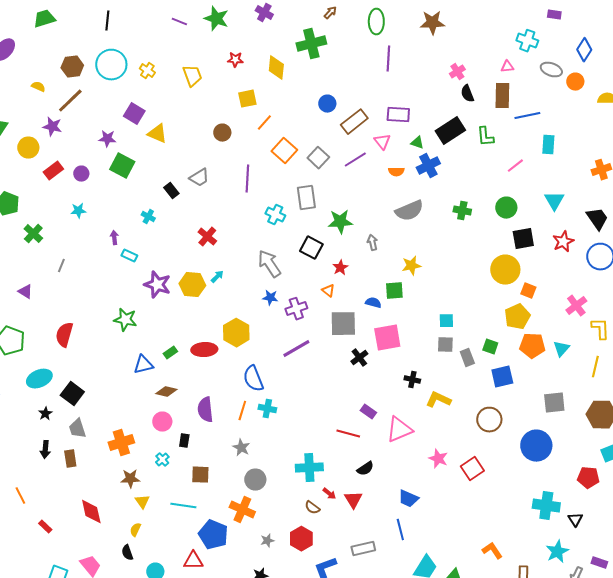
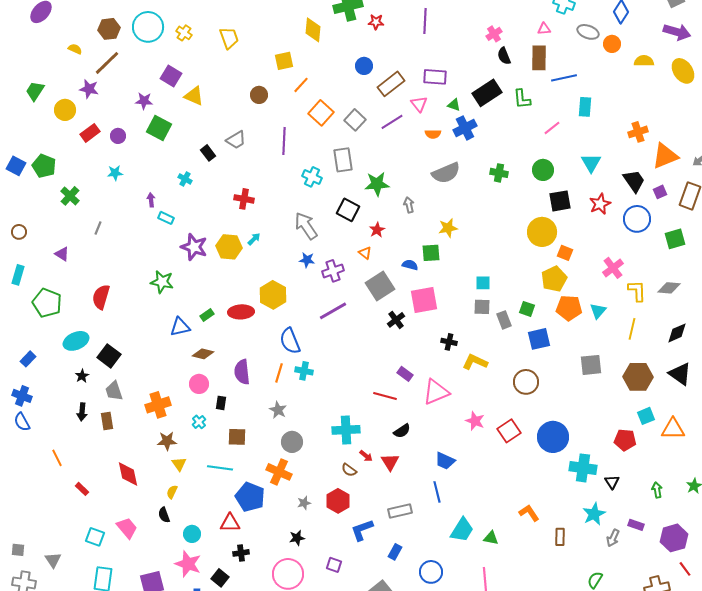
red star: (235, 60) -> (376, 22), moved
red cross: (207, 237) -> (244, 199), turned -30
gray square: (343, 324) -> (380, 286), turned -32
blue circle: (536, 446) -> (553, 437), moved

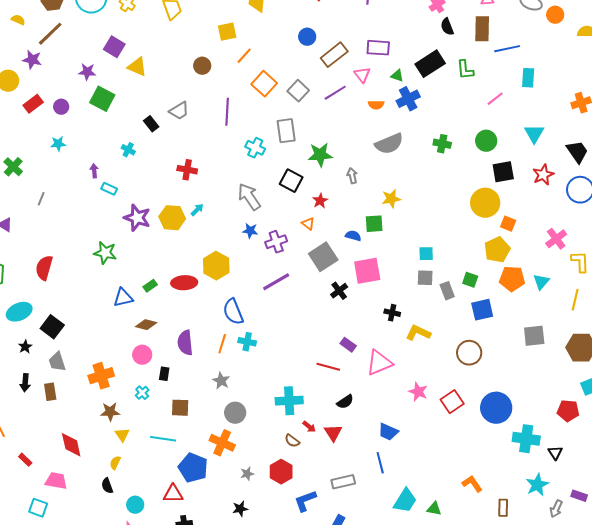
pink trapezoid: (127, 528) -> (56, 481), moved, turned -40

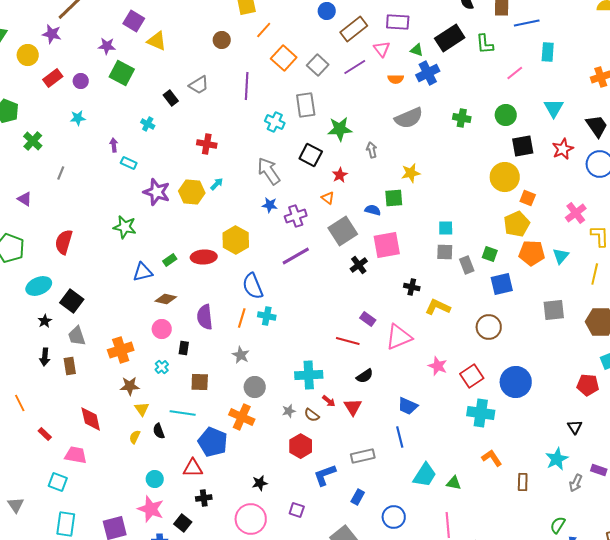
cyan cross: (526, 439) -> (481, 413), moved
gray star: (247, 474) -> (289, 411), moved
black semicircle: (107, 486) -> (159, 431), moved

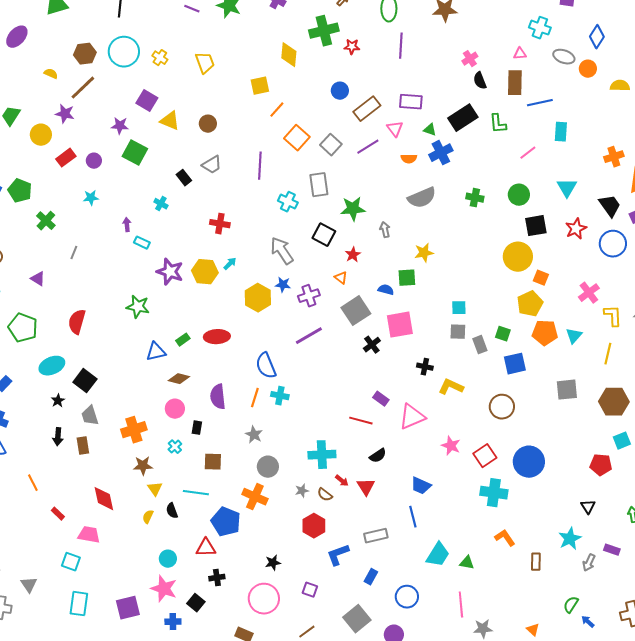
brown circle: (222, 40) -> (208, 124), moved
yellow hexagon: (236, 240) -> (258, 298), moved

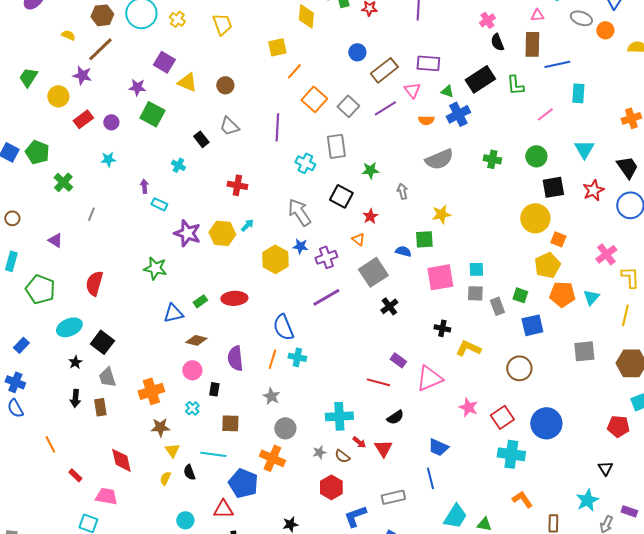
gray trapezoid: (212, 165) -> (229, 126), turned 75
green star: (353, 209) -> (370, 170), size x0.7
pink square: (400, 325) -> (440, 277), moved

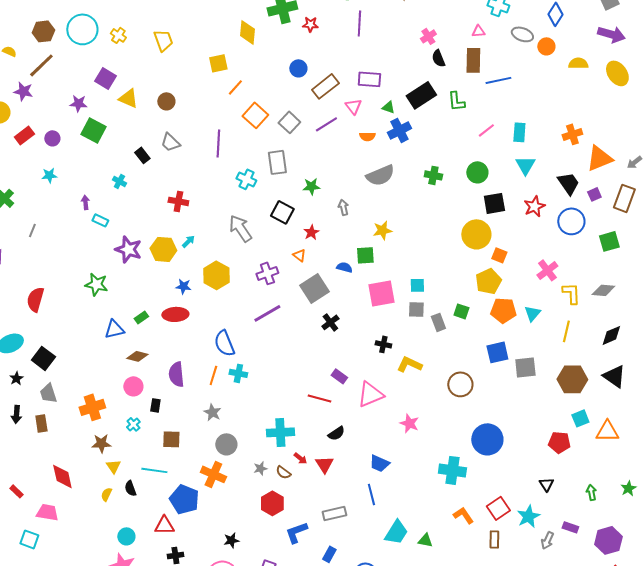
cyan rectangle: (578, 93) -> (519, 132), moved
blue star: (300, 246) -> (183, 286), moved
blue square: (532, 325) -> (497, 352), moved
red square: (502, 417) -> (498, 508), moved

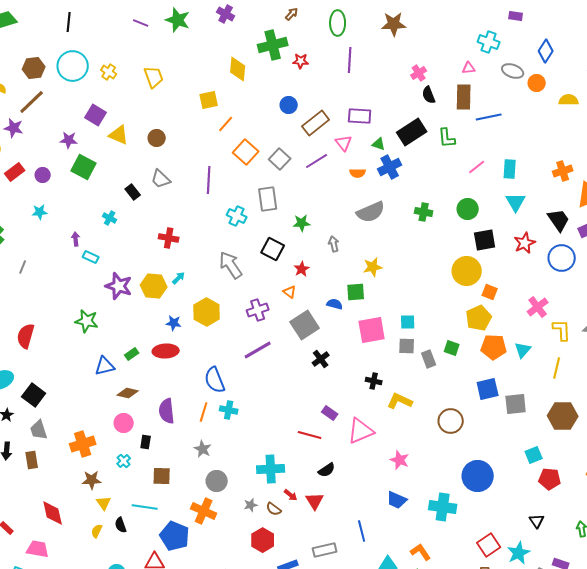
cyan square: (580, 418) -> (534, 455), moved
blue trapezoid: (379, 463) -> (397, 500), moved
orange L-shape: (463, 515) -> (421, 552), moved

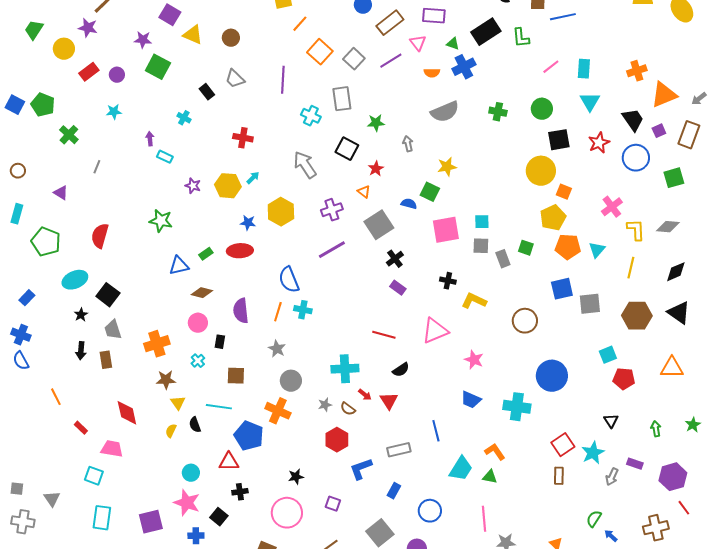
purple star: (119, 286) -> (193, 186), size x0.6
green square: (356, 292) -> (430, 192), turned 30
purple rectangle: (330, 413) -> (398, 288), moved

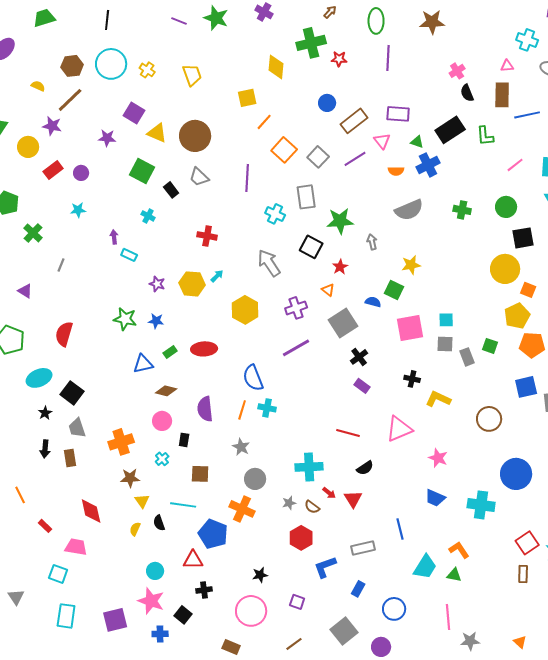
brown circle: (231, 38) -> (195, 136), size x1.8
green square: (158, 67) -> (142, 171), moved
green star: (376, 123) -> (340, 221), size x1.5
blue star: (248, 223) -> (156, 321), moved

